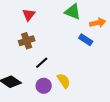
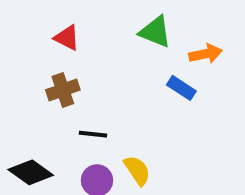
red triangle: (29, 15) -> (67, 38), turned -40
black line: (42, 63) -> (93, 134), turned 48

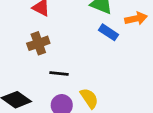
blue rectangle: (181, 88) -> (108, 32), moved

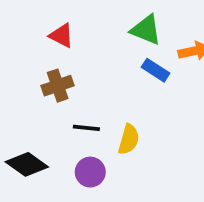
yellow semicircle: (89, 98) -> (129, 139), moved, turned 50

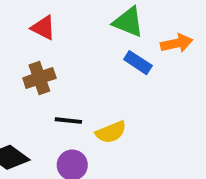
yellow semicircle: (129, 139) -> (111, 132), turned 52

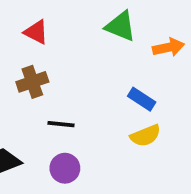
blue rectangle: (138, 63) -> (142, 99), moved
yellow semicircle: (111, 132) -> (145, 136), moved

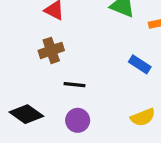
yellow semicircle: (145, 136) -> (143, 117), moved

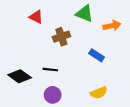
brown cross: (51, 50) -> (61, 37), moved
black diamond: (26, 114) -> (20, 76), moved

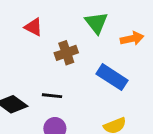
green triangle: (84, 14) -> (96, 23), turned 30
blue rectangle: (97, 55) -> (112, 77), size x1.5

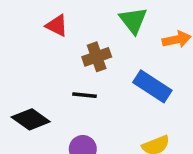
black line: (52, 96) -> (85, 95), moved

